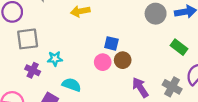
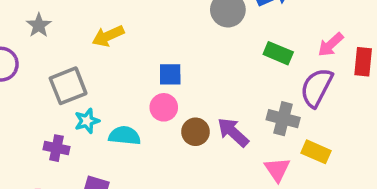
gray square: (28, 39) -> (68, 86), moved
brown circle: (123, 60) -> (196, 132), moved
cyan semicircle: (71, 85) -> (125, 136), moved

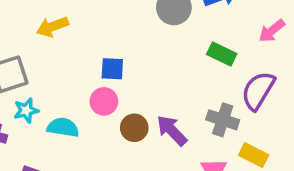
pink arrow: (331, 45) -> (272, 31), moved

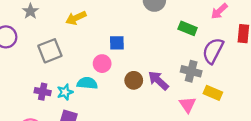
pink circle: (104, 101) -> (102, 64), moved
cyan star: (26, 110) -> (65, 92), moved

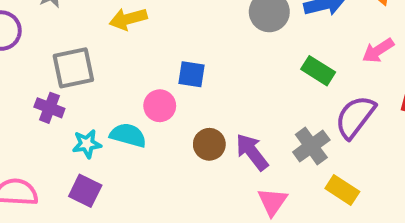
gray cross: (191, 71) -> (311, 146), turned 30
purple cross: (43, 92) -> (49, 108), moved
pink triangle: (187, 105) -> (273, 202), moved

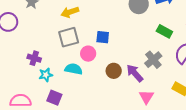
gray square: (73, 68) -> (69, 37), moved
cyan star: (87, 144) -> (46, 75), moved
gray cross: (311, 146) -> (153, 60), moved

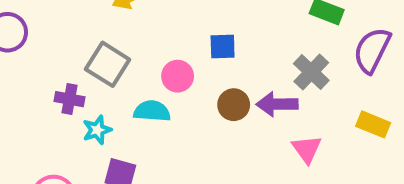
gray square: (69, 37) -> (108, 64), moved, turned -35
blue square: (103, 37) -> (223, 46), moved
purple arrow: (135, 73) -> (277, 104), turned -42

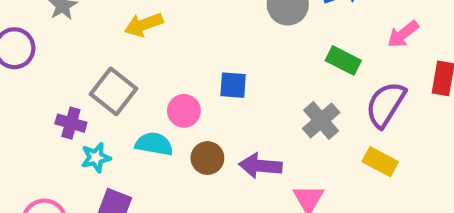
purple arrow: (277, 104) -> (260, 166), moved
brown circle: (234, 105) -> (207, 158), moved
yellow rectangle: (373, 124) -> (380, 162), moved

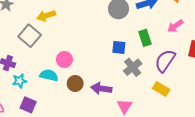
green rectangle: (343, 60) -> (145, 38), turned 42
blue square: (233, 85) -> (119, 47), moved
gray square: (113, 91) -> (30, 36), moved

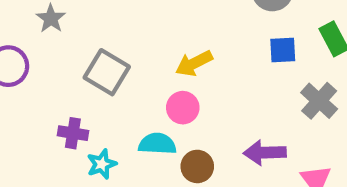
yellow arrow: (46, 16) -> (194, 63), moved
blue square: (119, 47) -> (283, 50), moved
brown circle: (75, 83) -> (197, 166), moved

